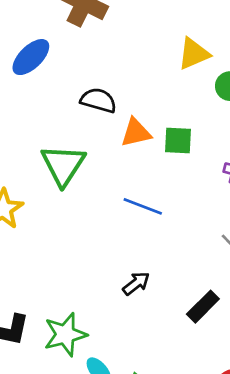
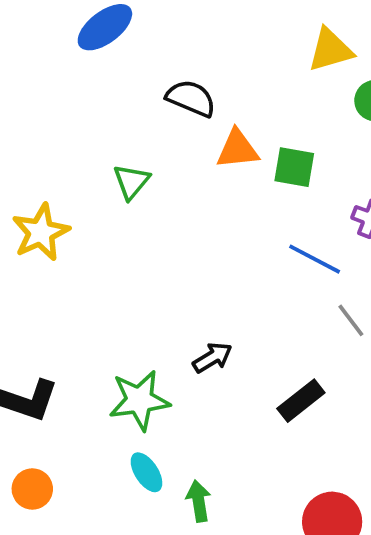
green triangle: (63, 165) -> (131, 182), size x0.6
blue line: (143, 206) -> (315, 259), moved
green star: (65, 334) -> (139, 400), moved

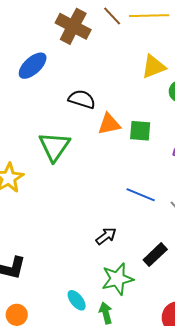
green triangle: (131, 182) -> (54, 146), size x1.6
blue line: (315, 259) -> (141, 195), moved
green star: (139, 400) -> (117, 279), moved

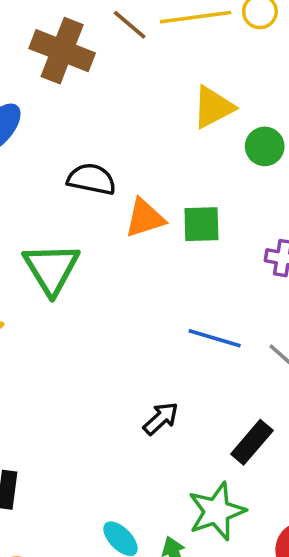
green star: (117, 279) -> (217, 511), moved

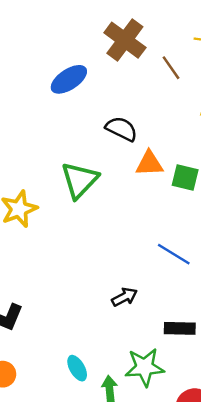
brown line: (130, 25) -> (171, 68), moved
black rectangle: (252, 442) -> (180, 328), turned 36

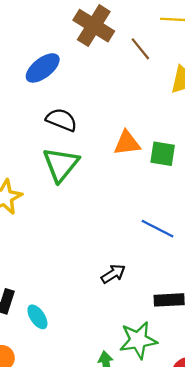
black semicircle: (121, 129) -> (61, 120), moved
cyan ellipse: (77, 368) -> (37, 317), moved

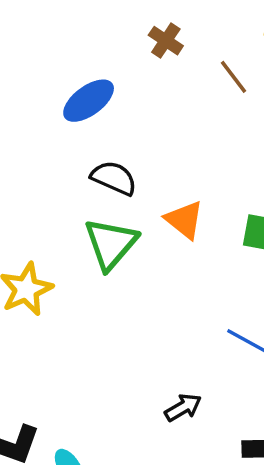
brown cross: (94, 26) -> (166, 41), size x0.6
orange triangle: (127, 143) -> (184, 220), moved, turned 44

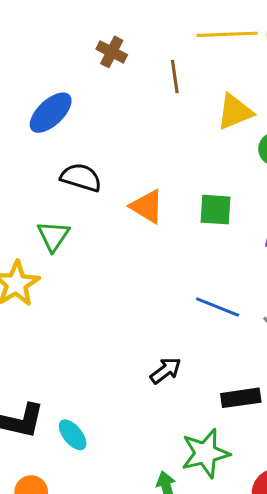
brown line: (233, 77) -> (175, 77), turned 36
green triangle: (111, 244) -> (53, 236), moved, size x0.7

